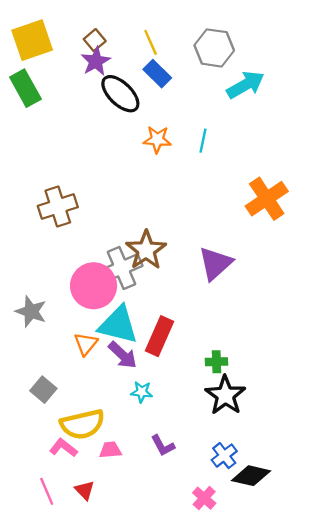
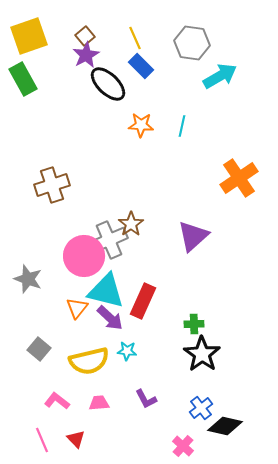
brown star: (146, 250) -> (131, 224), size x0.7
yellow semicircle: (82, 424) -> (89, 361), moved

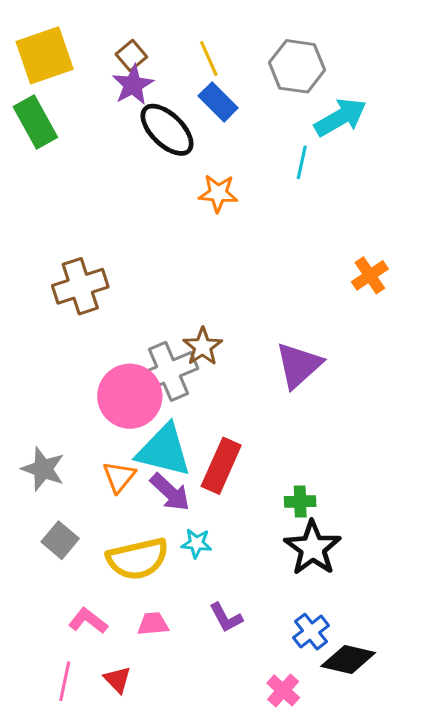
cyan line: (182, 126) -> (302, 162), moved
orange cross: (239, 178) -> (370, 275), size x0.6
gray star: (28, 279) -> (43, 469), moved
pink line: (42, 440) -> (65, 681), turned 35

